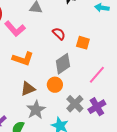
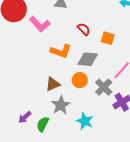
orange L-shape: (23, 59) -> (61, 51), moved
gray diamond: (63, 64) -> (88, 59), turned 40
gray cross: (75, 104) -> (104, 87), moved

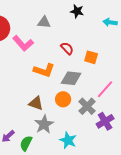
brown triangle: (53, 84) -> (36, 103), turned 42

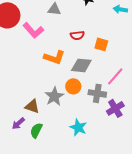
red semicircle: (67, 48) -> (77, 35), turned 128
brown triangle: (36, 103) -> (32, 106), moved
gray cross: (87, 106) -> (97, 93), turned -36
gray star: (44, 124) -> (54, 96), moved

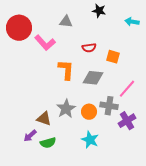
orange L-shape: (54, 57) -> (66, 70), turned -105
orange circle: (73, 86) -> (89, 112), moved
green semicircle: (36, 130) -> (48, 143), turned -133

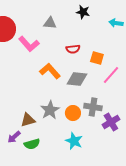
orange L-shape: (66, 70) -> (50, 71), turned -45
pink line: (127, 89) -> (111, 75), moved
brown triangle: (44, 119) -> (28, 120), turned -35

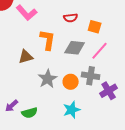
orange L-shape: (50, 71) -> (48, 40), turned 50
pink line: (111, 75) -> (100, 51), moved
brown triangle: (28, 120) -> (26, 57), moved
cyan star: (74, 141) -> (72, 110), turned 30

